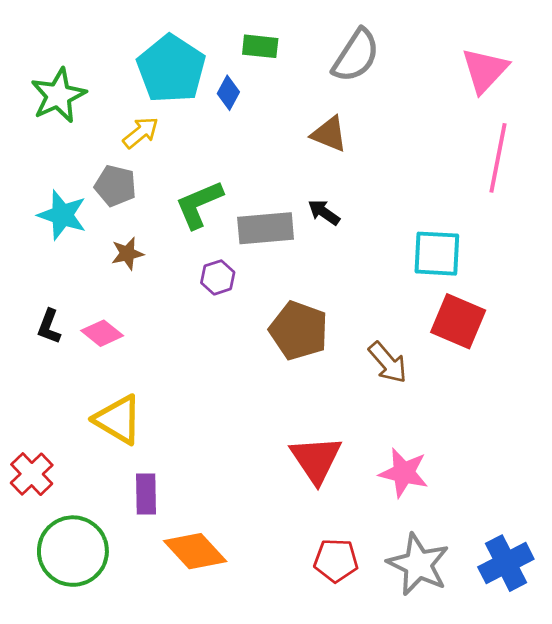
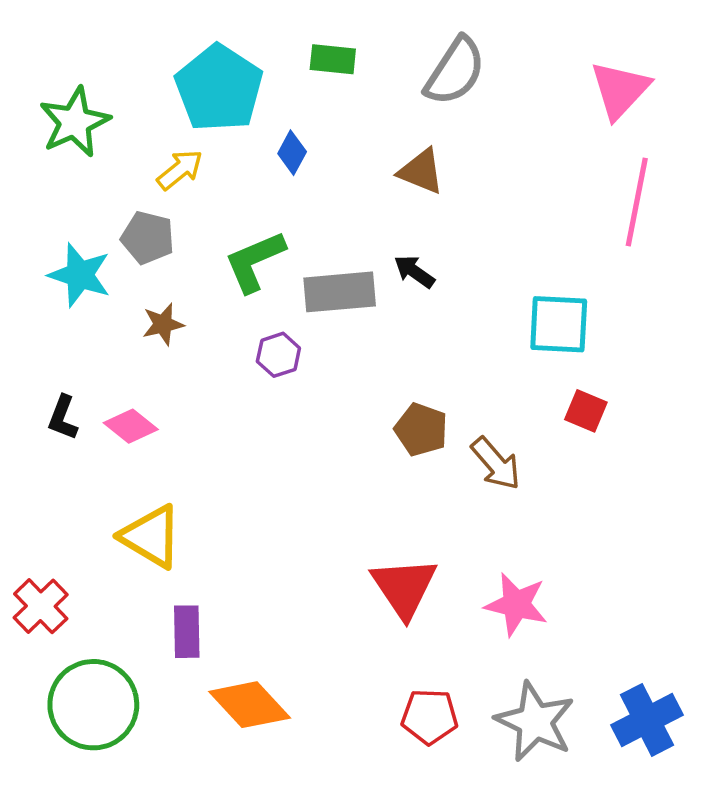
blue diamond: (228, 93) -> (292, 153), moved
red square: (458, 321) -> (586, 411), size x0.6
brown pentagon: (299, 331) -> (421, 430), moved, size x0.7

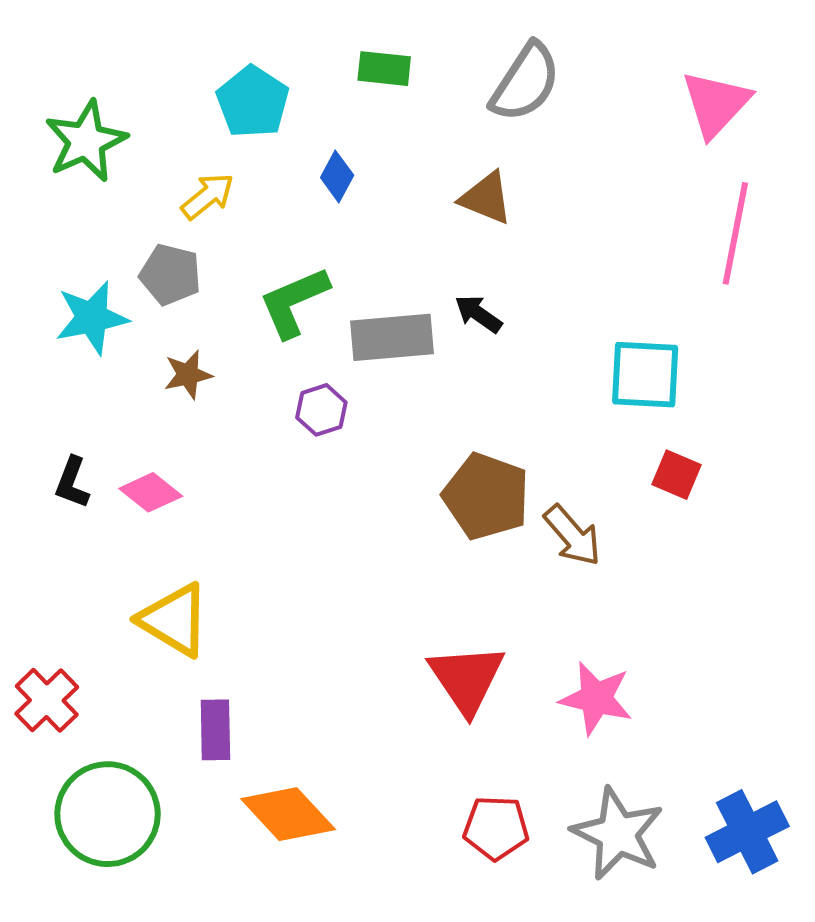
cyan pentagon: (219, 88) -> (253, 102), size x0.7
cyan star: (80, 275) -> (92, 318), turned -30
brown pentagon: (421, 430) -> (486, 496), size x1.4

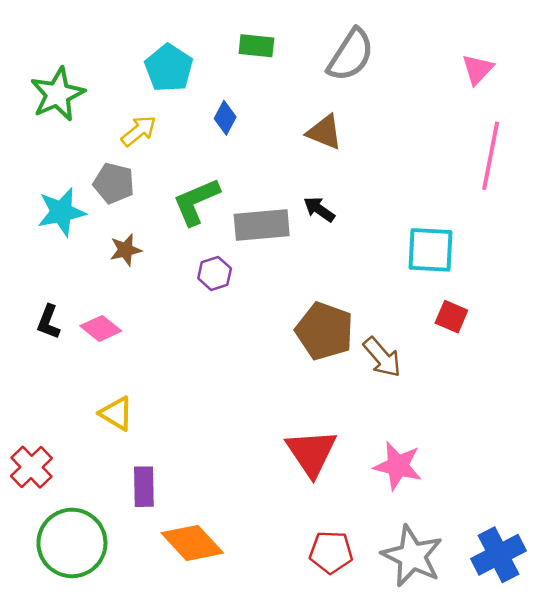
pink triangle: (716, 104) -> (478, 69), size x0.7
yellow triangle: (174, 620) -> (116, 413), size x0.7

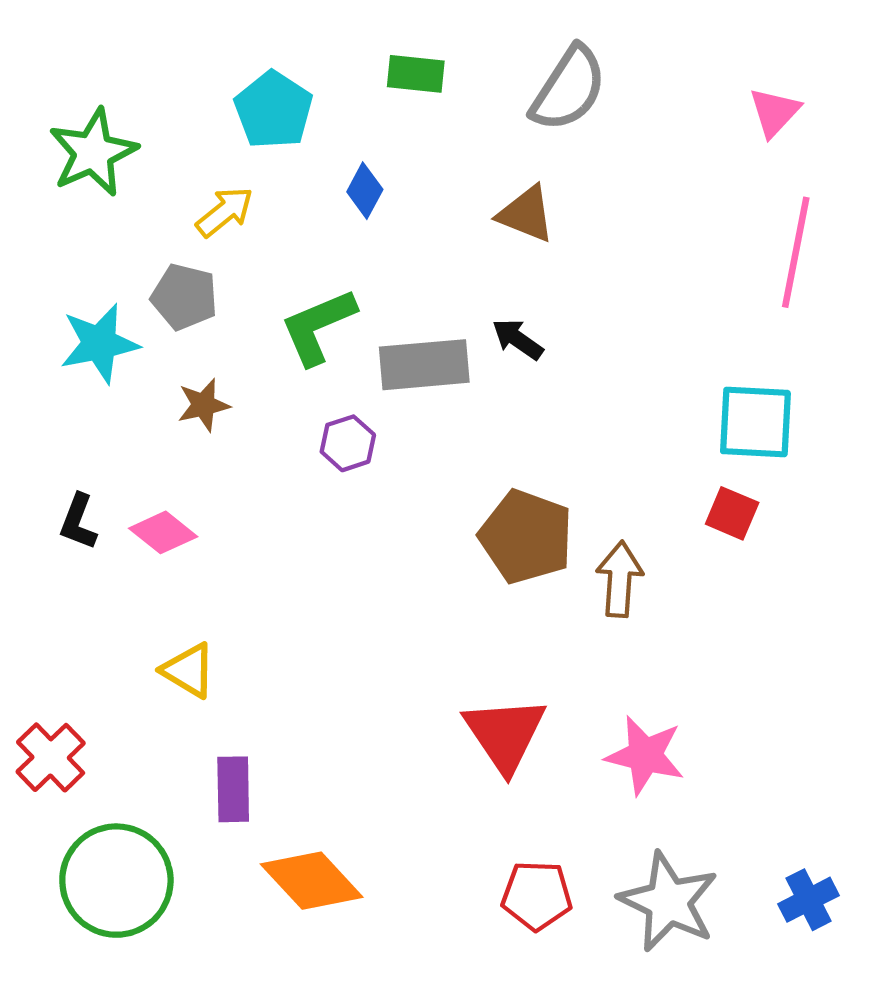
cyan square: (430, 250) -> (755, 422), moved
brown arrow: (382, 357) -> (620, 579), turned -135
blue cross: (498, 555) -> (808, 900), size x0.7

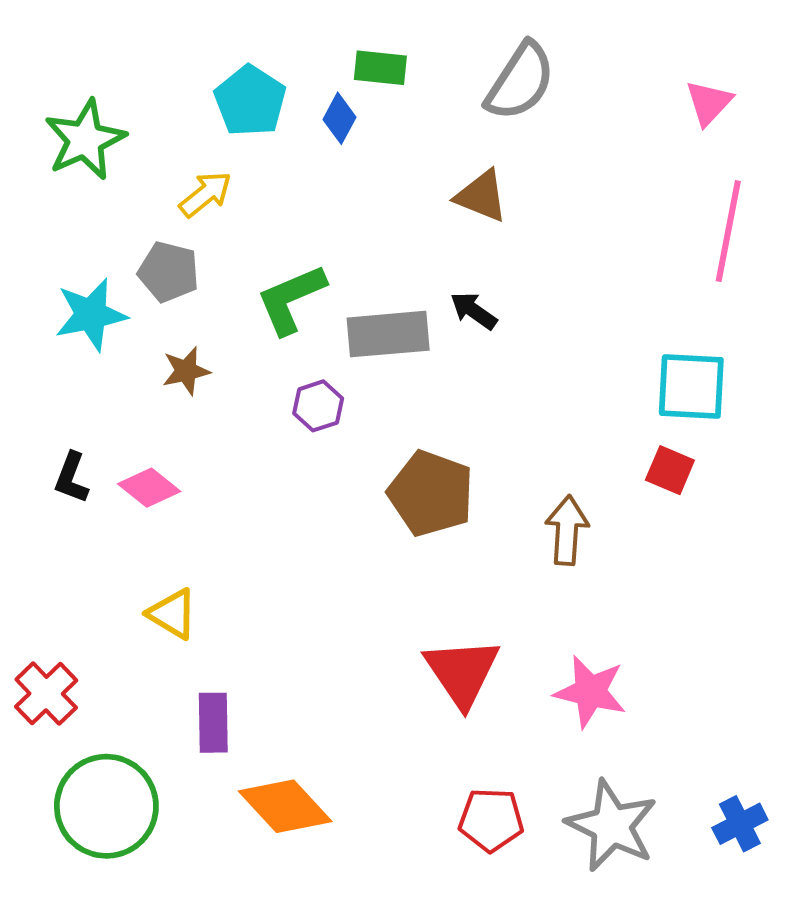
blue diamond: (365, 191) -> (340, 118), moved
brown pentagon: (526, 537) -> (431, 493), moved

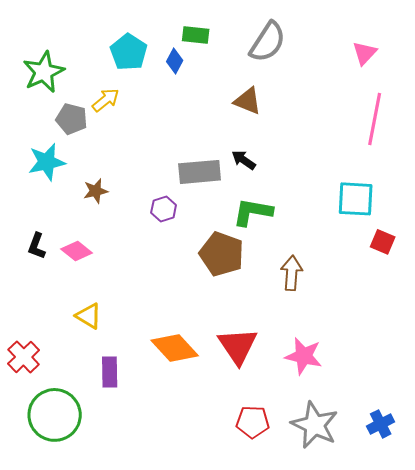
gray pentagon: (169, 272) -> (72, 119), moved
green L-shape: (291, 299) -> (253, 212), moved, turned 33
red square: (670, 470) -> (383, 242), moved
orange diamond: (285, 806) -> (175, 348), moved

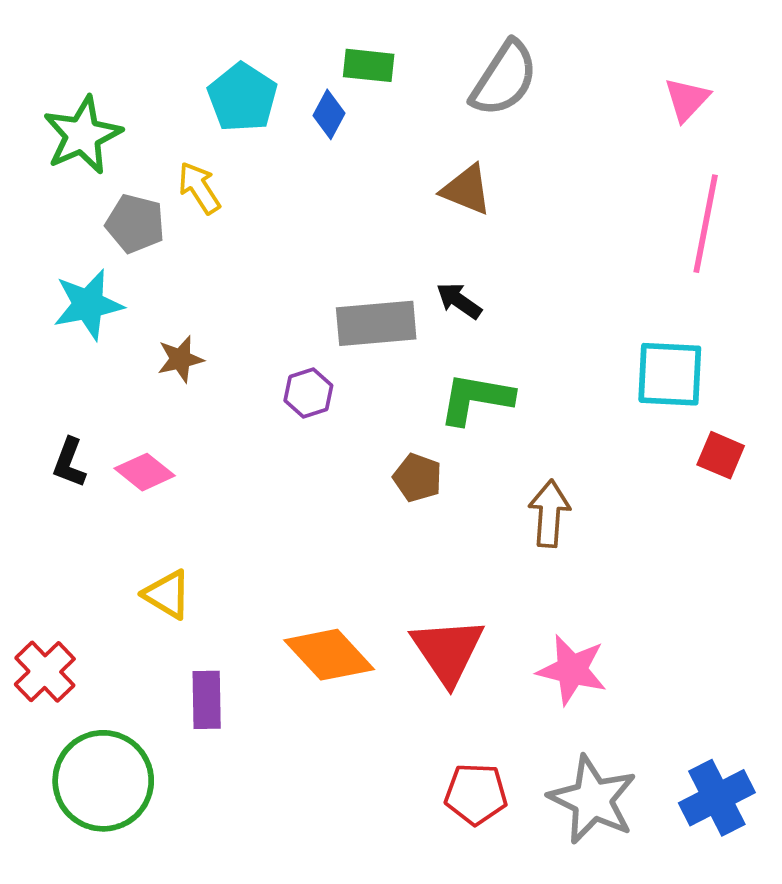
yellow arrow: (106, 100) -> (199, 188), turned -84
brown pentagon: (222, 254) -> (418, 478), size x0.6
blue cross: (381, 424) -> (717, 798), size x1.4

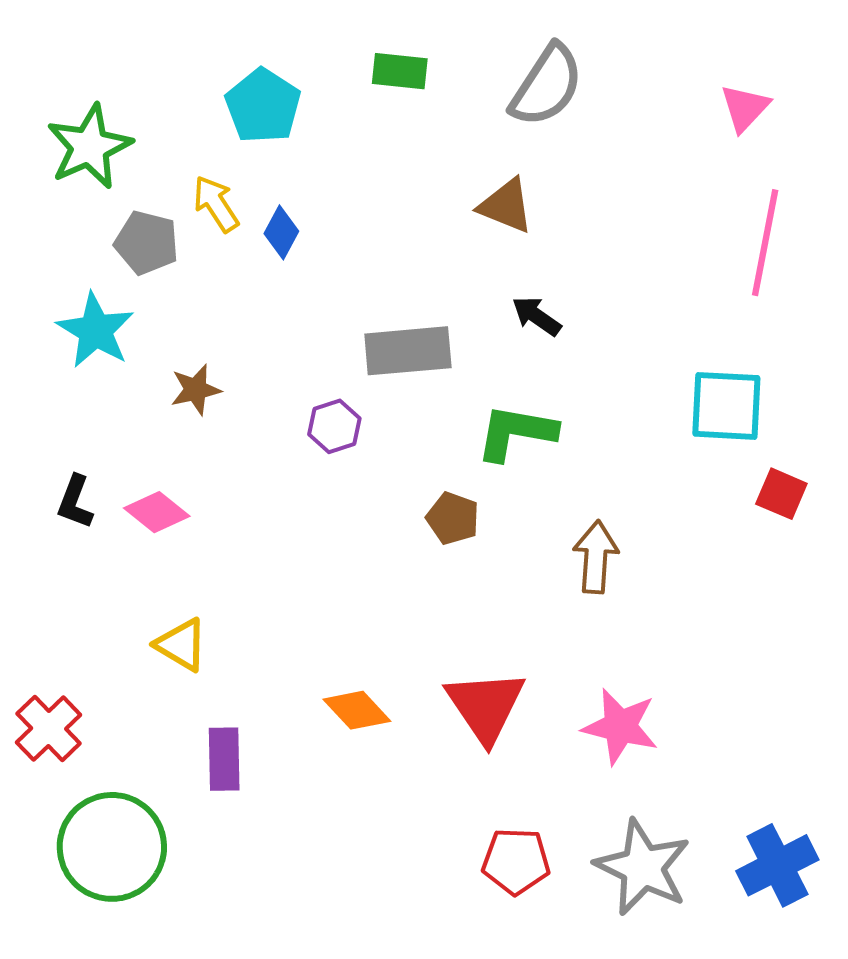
blue diamond: (329, 114) -> (281, 232), moved
black arrow: (459, 301) -> (537, 316), moved
cyan star: (88, 305) -> (96, 330), turned -30
orange diamond: (329, 655) -> (357, 710), size x0.7

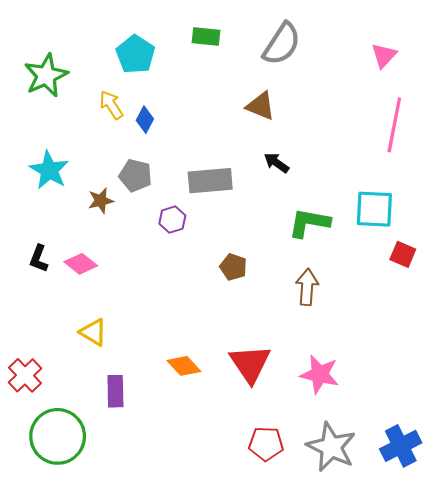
gray pentagon: (147, 243) -> (135, 175), moved
green L-shape: (516, 433) -> (309, 223), moved

